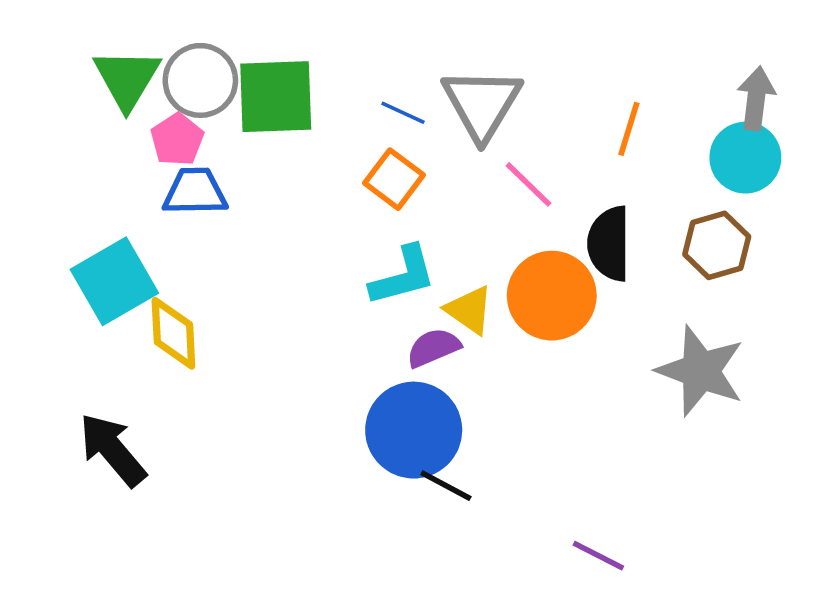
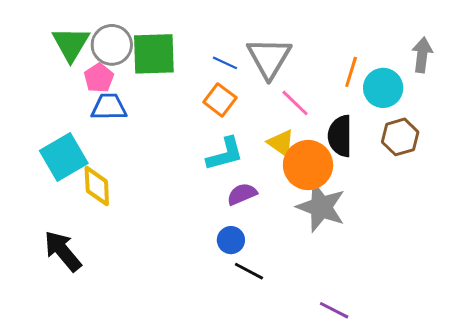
cyan circle: (745, 158) -> (383, 88), moved
yellow triangle: (469, 310) -> (281, 143), moved
gray star: (701, 371) -> (321, 207), moved
blue circle: (414, 430) -> (231, 240), size x0.5

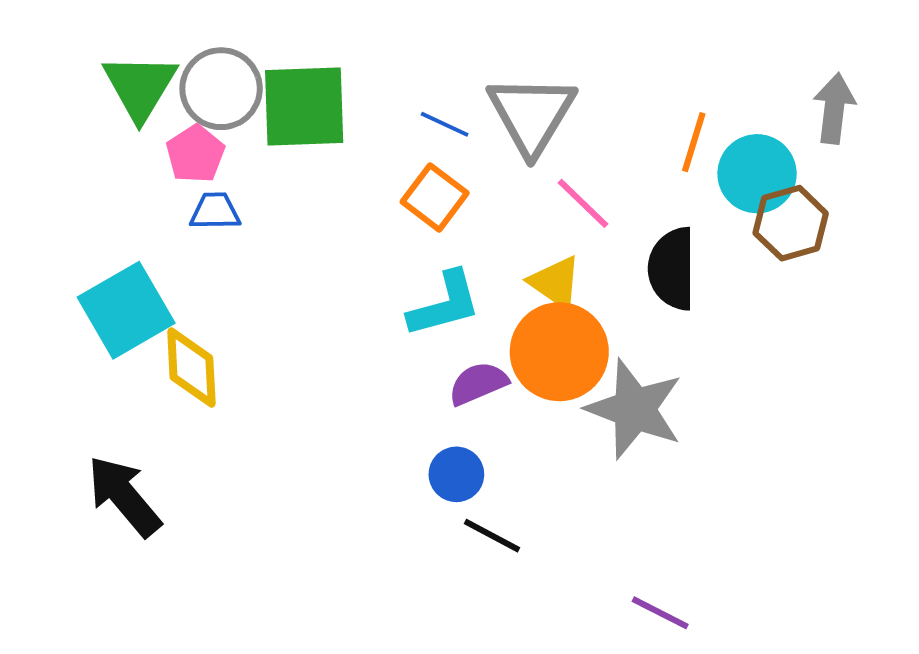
blue trapezoid: (109, 107) -> (215, 211), size x0.7
brown hexagon: (400, 137) -> (791, 223), moved
orange circle: (308, 165) -> (559, 352), moved

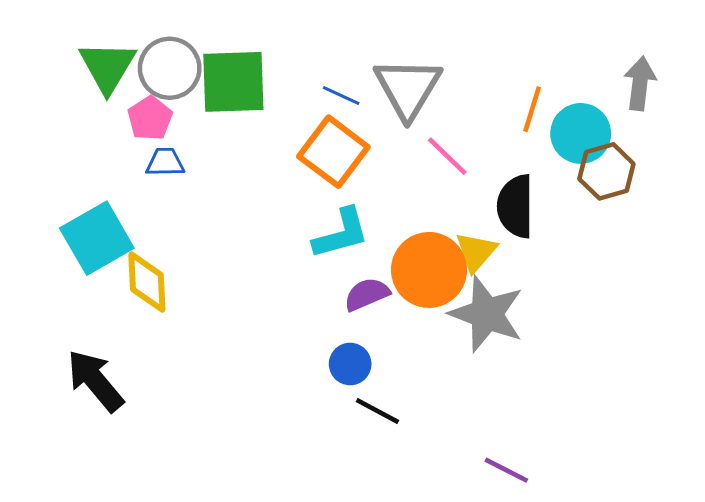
orange square: (435, 197) -> (333, 152), size x1.4
yellow triangle: (555, 282) -> (476, 252), moved, turned 36

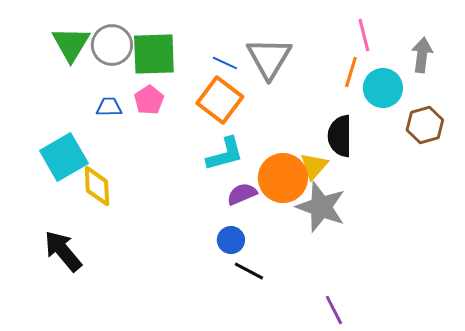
pink pentagon: (150, 118) -> (149, 100), moved
pink line: (447, 156) -> (364, 35), moved, turned 32
brown hexagon: (606, 171) -> (425, 125), moved
purple line: (506, 470) -> (334, 310), turned 36

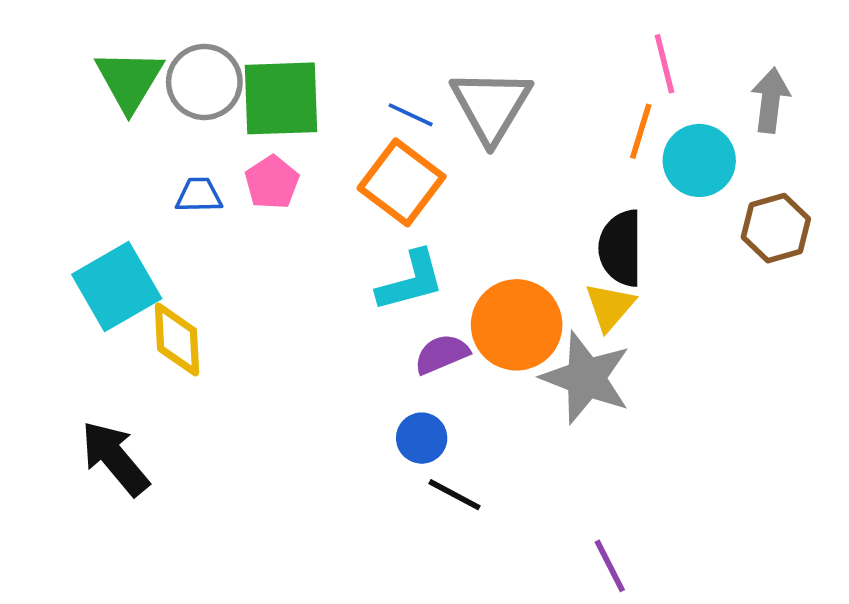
yellow triangle: (314, 166) -> (610, 307), moved

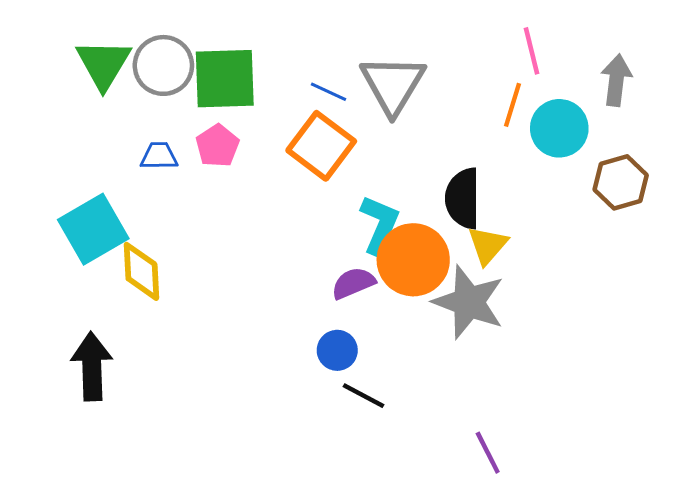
black semicircle: (621, 248) -> (463, 198), moved
cyan L-shape: (411, 281) -> (380, 225), moved, turned -52
black arrow: (115, 458) -> (92, 366), turned 38

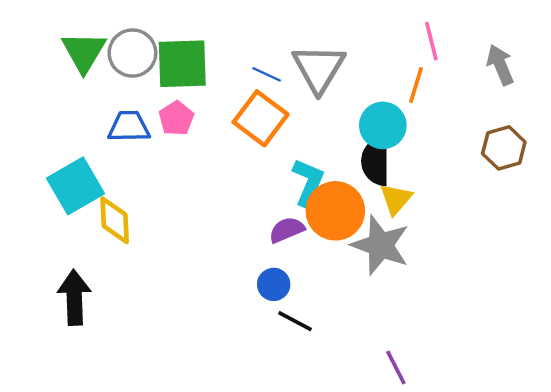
gray arrow: (616, 80) -> (500, 65), turned -30
cyan circle: (559, 128) -> (383, 125), moved
blue trapezoid: (159, 156) -> (129, 127), size x1.4

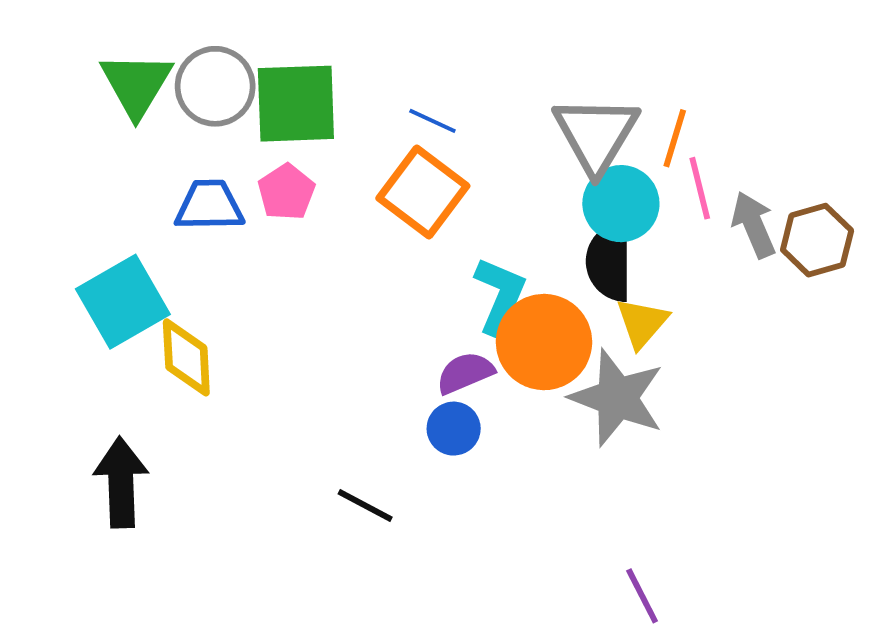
pink line: (431, 41) -> (700, 188), moved
gray arrow: (500, 65) -> (754, 225), moved
gray triangle: (319, 68) -> (596, 134), moved
blue circle: (274, 284) -> (454, 429), moved
black line: (295, 321) -> (365, 505), moved

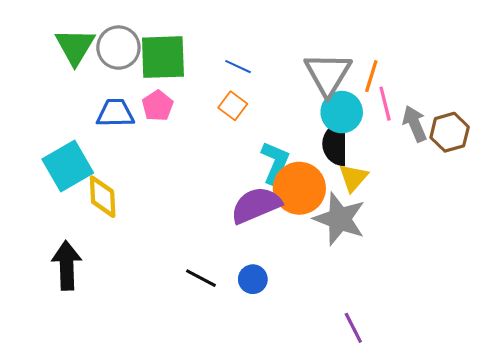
orange square: (423, 192) -> (233, 106), size x0.6
purple semicircle: (465, 373) -> (256, 205), size x1.6
blue circle: (454, 429) -> (253, 279), moved

